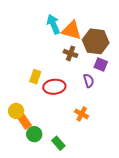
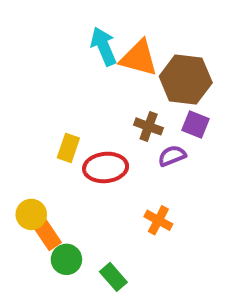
brown cross: (71, 53) -> (149, 126), moved
purple semicircle: (89, 81) -> (172, 156), turned -96

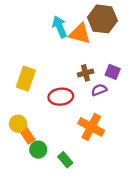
brown hexagon: (186, 80) -> (102, 19), moved
brown cross: (149, 126) -> (86, 73), turned -35
yellow rectangle: (68, 148) -> (26, 79), moved, size x1.5
orange cross: (158, 220) -> (91, 127), size x1.6

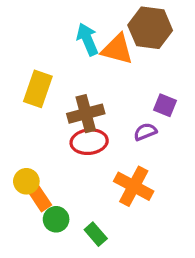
brown cross: (86, 73) -> (86, 114), moved, size x1.5
yellow rectangle: (26, 79) -> (38, 89), moved

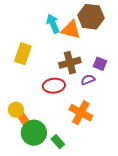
brown cross: (86, 114) -> (70, 63), moved
green circle: (56, 219) -> (34, 133), size x1.6

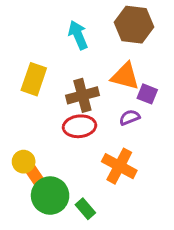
orange triangle: (71, 30) -> (125, 76), moved
brown cross: (70, 63) -> (82, 95), moved

